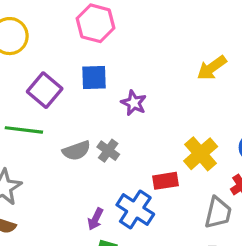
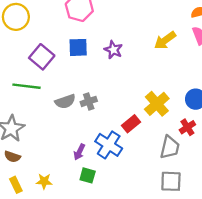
purple star: (134, 103) -> (113, 50), moved
gray cross: (108, 151) -> (89, 101), turned 35
red rectangle: (166, 181) -> (131, 124), turned -30

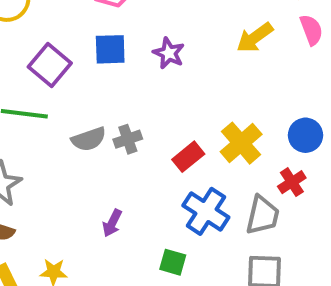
red rectangle: (131, 124) -> (188, 157), moved
blue cross: (109, 145) -> (206, 211), moved
green square: (88, 175) -> (173, 262), moved

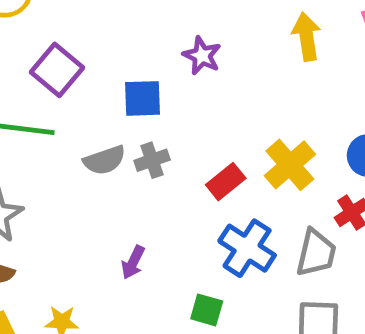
yellow arrow: (255, 38) -> (307, 37), turned 117
blue square: (110, 49) -> (143, 98), moved

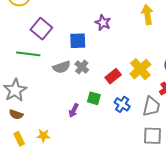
gray cross: (152, 160) -> (82, 67), turned -32
blue cross: (247, 248) -> (122, 104), size x0.7
green square: (207, 310) -> (94, 98), moved

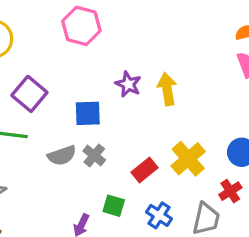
yellow arrow: (147, 15) -> (167, 89), moved

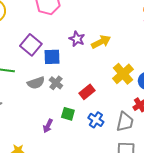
yellow arrow: (167, 89) -> (101, 42), turned 72
purple square: (29, 94) -> (31, 45), moved
yellow cross: (188, 159) -> (123, 74), moved

